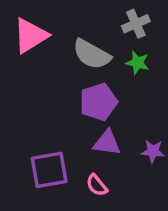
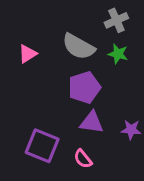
pink triangle: (30, 36) -> (28, 54), moved, size x0.6
purple square: (49, 170) -> (42, 146), turned 32

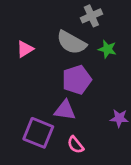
gray cross: (116, 20) -> (91, 16), moved
purple triangle: (92, 122) -> (65, 110), moved

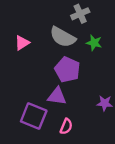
purple pentagon: (77, 80) -> (67, 70), turned -30
pink semicircle: (75, 145) -> (66, 126), turned -119

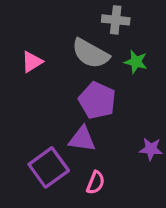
gray cross: (80, 14) -> (116, 20), turned 30
purple square: (34, 116) -> (49, 167), turned 32

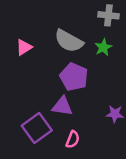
gray cross: (116, 20) -> (108, 15), moved
green star: (136, 62) -> (103, 47), turned 30

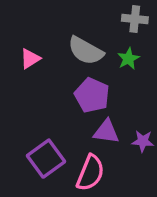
purple triangle: (62, 106) -> (106, 132), moved
pink semicircle: (73, 139) -> (90, 173), size x1.6

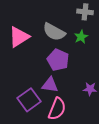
pink triangle: (30, 59) -> (19, 37), size x1.6
purple triangle: (106, 132) -> (50, 85), moved

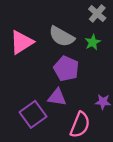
gray cross: (85, 12) -> (97, 14), turned 35
pink semicircle: (57, 109) -> (80, 125), moved

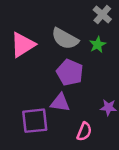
purple square: (33, 114) -> (35, 121), turned 30
pink semicircle: (80, 125) -> (84, 132), size x0.7

